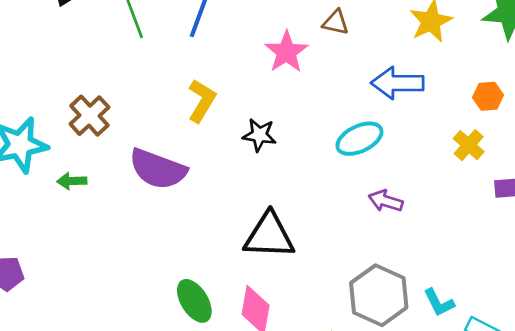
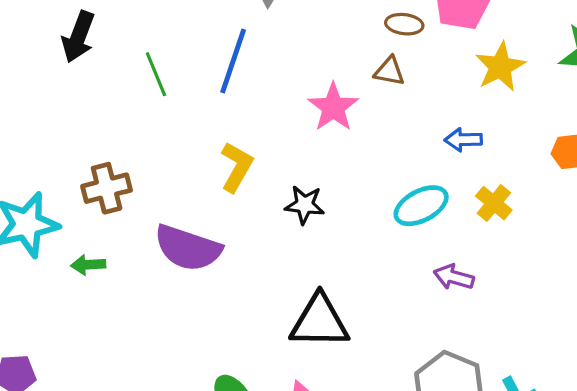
blue arrow: (397, 83) -> (463, 140), size x0.6
brown cross: (89, 116) -> (107, 188), turned 30
yellow cross: (469, 145) -> (494, 203), moved

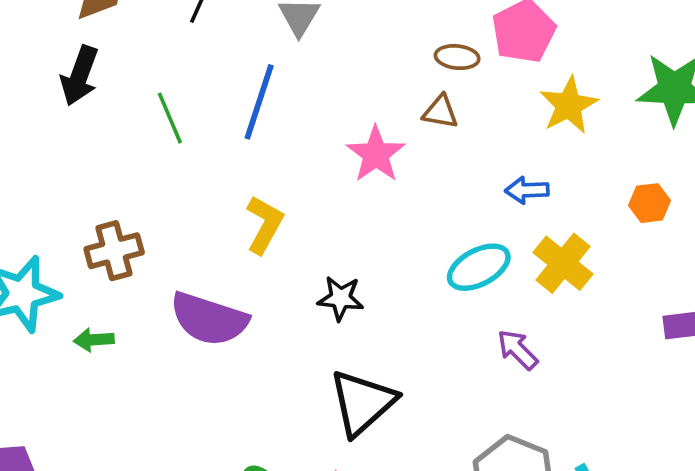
yellow cross: (494, 203) -> (563, 263), size x1.4
black star: (305, 205) -> (341, 298), moved
purple arrow: (454, 277) -> (517, 350), turned 30
black triangle: (319, 321) -> (362, 403), turned -42

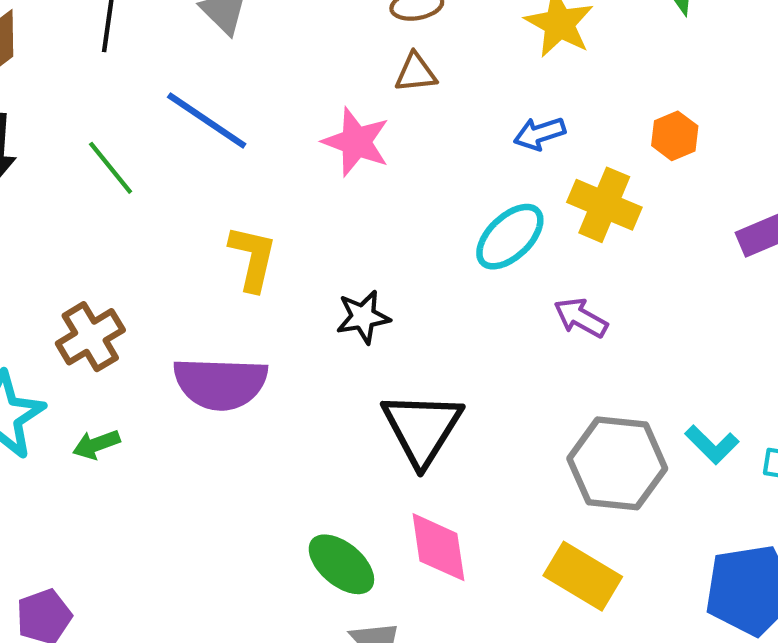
blue line: (259, 102) -> (207, 120), turned -58
orange hexagon: (650, 203) -> (675, 136), moved

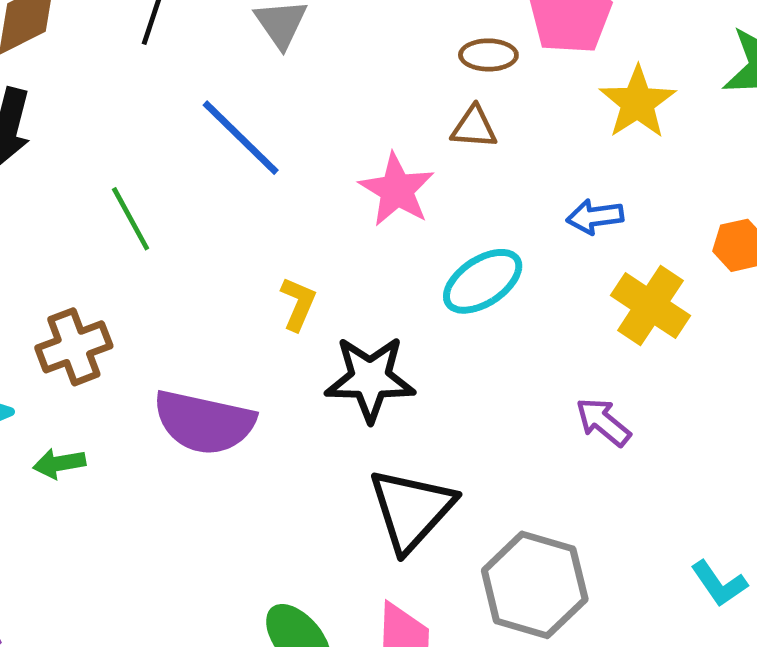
green line: (111, 168) -> (131, 219), moved
cyan ellipse: (510, 237) -> (483, 281), moved
yellow L-shape: (253, 258) -> (298, 304), moved, size x0.7
black star: (363, 317) -> (370, 379), size x1.5
gray hexagon: (617, 463) -> (535, 585), moved

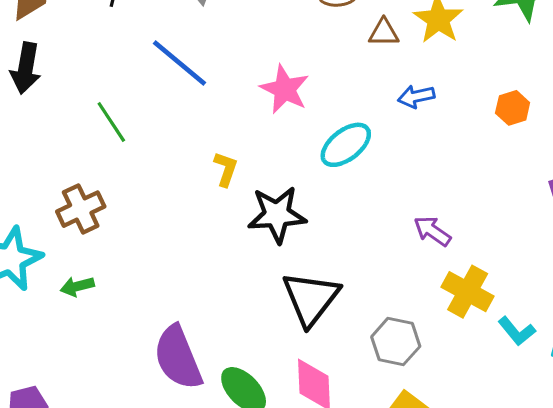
brown triangle: (474, 127) -> (384, 33), moved
yellow cross: (650, 306) -> (468, 292), moved
purple semicircle: (204, 422) -> (178, 358), moved, turned 60
gray hexagon: (535, 585) -> (396, 342), size x0.7

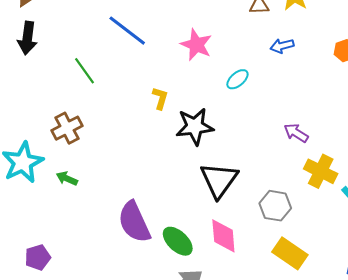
cyan ellipse: (346, 145) -> (237, 79), size x0.7
green arrow: (77, 286) -> (67, 178), turned 40

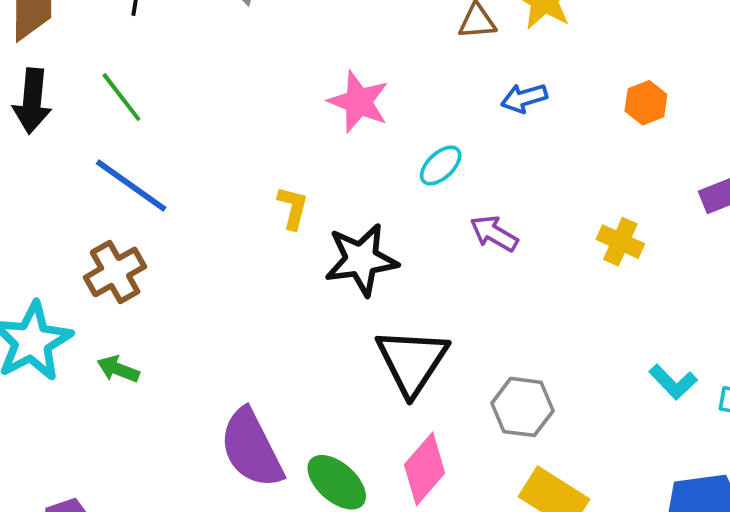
blue line: (127, 31) -> (131, 185), moved
green line: (85, 71) -> (121, 97), moved
purple arrow: (296, 133) -> (494, 234), moved
yellow cross: (321, 171) -> (620, 242), moved, size x0.7
pink diamond: (223, 236) -> (425, 469), turned 48

